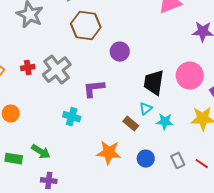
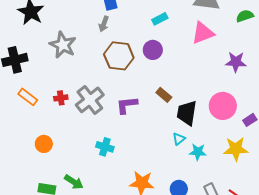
purple circle: (120, 52) -> (153, 50), moved
purple L-shape: (94, 89) -> (127, 105), moved
brown rectangle: (131, 124) -> (164, 95), moved

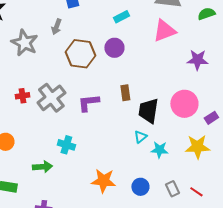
gray arrow: (104, 24) -> (56, 27), moved
brown rectangle: (164, 95) -> (125, 93), turned 42
green arrow: (74, 182) -> (42, 167), moved, turned -36

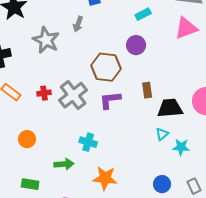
brown hexagon: (80, 54) -> (106, 67), moved
black trapezoid: (148, 111) -> (170, 108), turned 76
orange star: (103, 181) -> (105, 178), moved

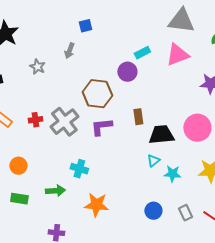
cyan rectangle: (143, 14) -> (142, 53), moved
gray star: (46, 40) -> (37, 67), size x0.6
green rectangle: (30, 184) -> (19, 199), moved

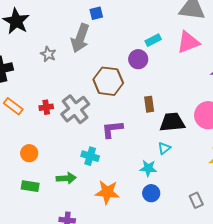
gray arrow: (69, 51) -> (80, 38), size x1.8
purple L-shape: (101, 127) -> (112, 129), moved
cyan star: (172, 174) -> (148, 168), moved
blue circle: (153, 211) -> (151, 193), moved

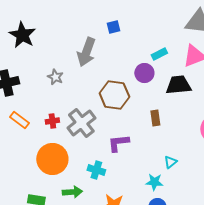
blue square: (96, 13) -> (113, 27), moved
gray star: (48, 54) -> (55, 77), moved
black trapezoid: (172, 122) -> (178, 85), moved
orange circle: (29, 153) -> (52, 159), moved, size x1.8

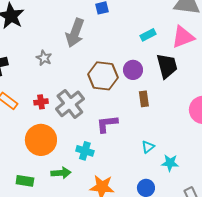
purple circle: (144, 73) -> (133, 70), moved
black trapezoid: (178, 85) -> (167, 66), turned 80
cyan triangle: (170, 162) -> (148, 147), moved
cyan star: (154, 182) -> (170, 163), moved

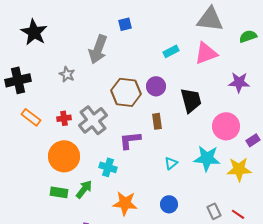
black trapezoid: (167, 66) -> (191, 100), moved
brown rectangle: (144, 99) -> (157, 121), moved
cyan star: (170, 163) -> (207, 158), moved, size x1.5
green arrow: (61, 173) -> (84, 189), turned -48
green rectangle: (25, 181) -> (59, 192), moved

